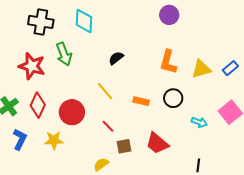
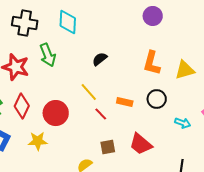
red line: (108, 126) -> (101, 114), moved

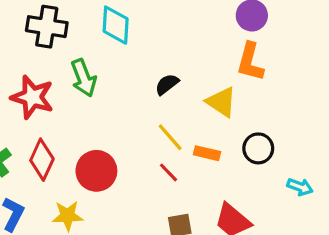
orange L-shape: (152, 63) -> (250, 62), moved
yellow triangle: (185, 70) -> (221, 102), moved, turned 50
yellow line: (89, 92) -> (170, 137), moved

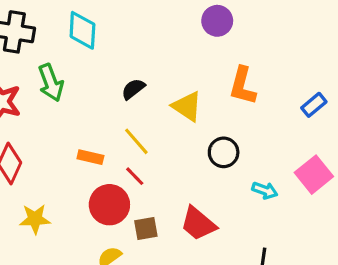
orange L-shape: (250, 62) -> (243, 86), moved
orange rectangle: (207, 153) -> (90, 157), moved
red circle: (96, 171) -> (109, 205), moved

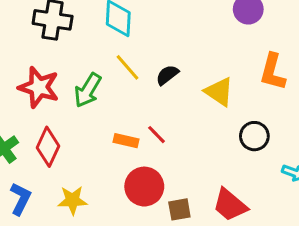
green arrow: (51, 83) -> (88, 90), moved, turned 52
yellow line: (136, 141) -> (127, 67), moved
red line: (135, 176) -> (157, 135), moved

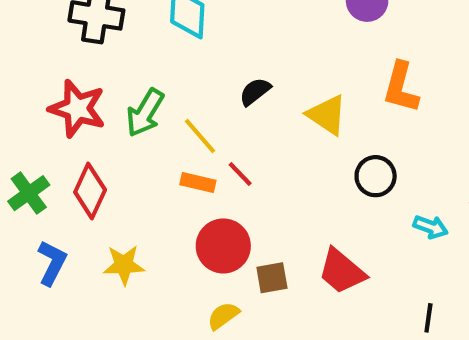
yellow line: (127, 67) -> (200, 136), moved

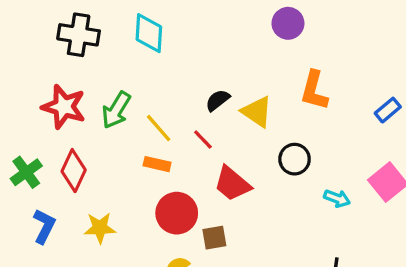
black semicircle: (255, 92) -> (218, 100), moved
red line: (240, 174) -> (203, 139), moved
red trapezoid: (342, 271) -> (232, 184), moved

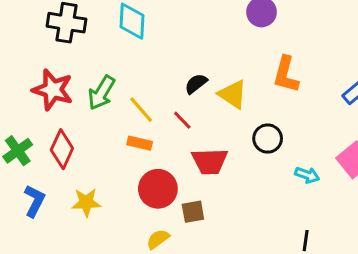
red trapezoid: (232, 184) -> (210, 161), turned -42

